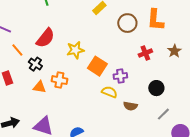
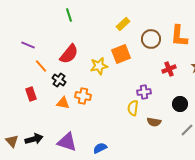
orange square: (97, 66) -> (121, 54), moved, turned 36
yellow semicircle: (109, 92) -> (133, 108), turned -105

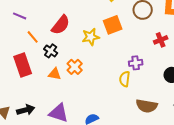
red rectangle: (31, 94) -> (23, 65), size x1.6
orange cross: (83, 96) -> (75, 67), turned 35
brown semicircle: (154, 122) -> (147, 106), moved, size x1.5

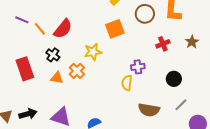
orange line: (33, 37) -> (40, 29), moved
yellow star: (91, 37) -> (93, 52), moved

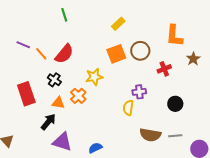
brown circle: (145, 14) -> (140, 51), moved
brown star: (192, 42) -> (193, 59), moved
gray line: (181, 105) -> (175, 136), moved, turned 40
black arrow: (28, 114) -> (48, 122), moved, turned -36

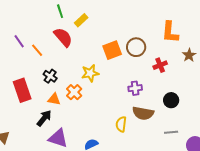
yellow rectangle: (118, 24) -> (81, 20), moved
purple line: (23, 45) -> (19, 41), turned 32
red semicircle: (64, 54) -> (63, 37), moved, turned -80
yellow semicircle: (128, 108) -> (121, 124), moved
brown semicircle: (150, 135) -> (143, 113), moved

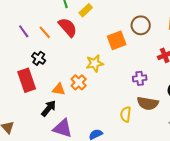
brown circle: (136, 47) -> (141, 25), moved
orange line: (37, 50) -> (45, 32), moved
black cross: (50, 76) -> (39, 58), moved

